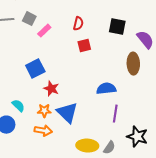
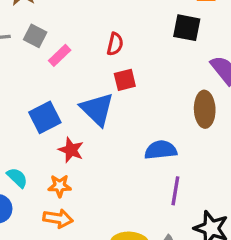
black square: (117, 27) -> (187, 28), moved
blue triangle: (67, 113) -> (97, 109), moved

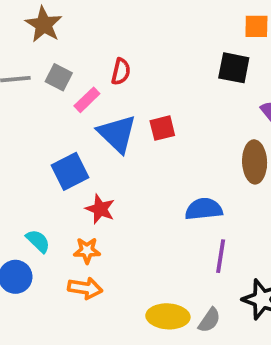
red semicircle: (115, 44) -> (121, 72), moved
blue triangle: (97, 109) -> (117, 134), moved

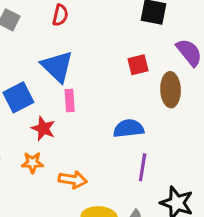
pink rectangle: (87, 100) -> (70, 101), moved, turned -50
red square: (162, 128) -> (138, 65), moved
orange arrow: (85, 288) -> (73, 180), moved

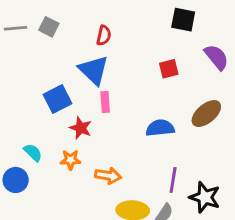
red semicircle: (60, 15) -> (104, 35), moved
brown ellipse: (171, 90) -> (206, 114), moved, turned 52
purple line: (143, 167) -> (173, 180), moved

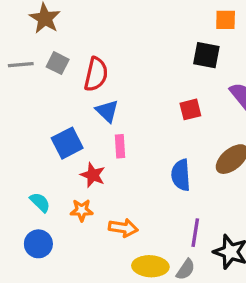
red semicircle: (104, 35) -> (96, 74), moved, size x1.5
blue triangle: (94, 70) -> (107, 111), size x0.7
blue semicircle: (160, 128) -> (181, 175), turned -88
blue circle: (16, 180) -> (38, 244), moved

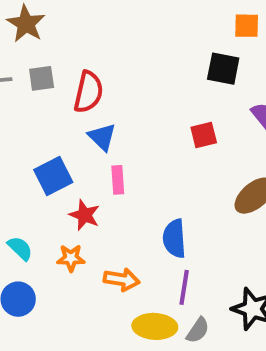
gray square: (58, 63) -> (42, 78), turned -35
blue semicircle: (181, 175) -> (174, 239), moved
purple line: (195, 233) -> (184, 287), moved

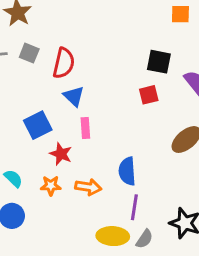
black square: (223, 69) -> (159, 62), moved
gray square: (42, 78) -> (29, 53), turned 30
orange arrow: (122, 280) -> (88, 187), moved

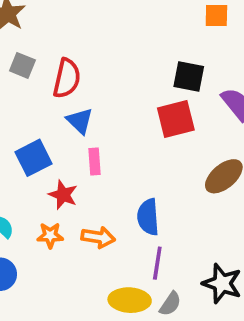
red square: (149, 95) -> (176, 119), size x1.5

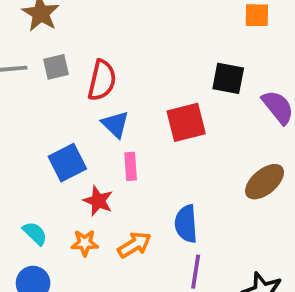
gray square: (22, 65) -> (56, 67), turned -35
red square: (176, 119) -> (186, 122), moved
orange arrow: (98, 237) -> (134, 245), turned -40

